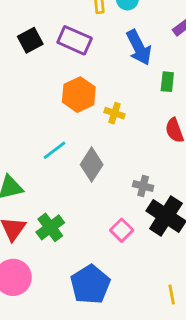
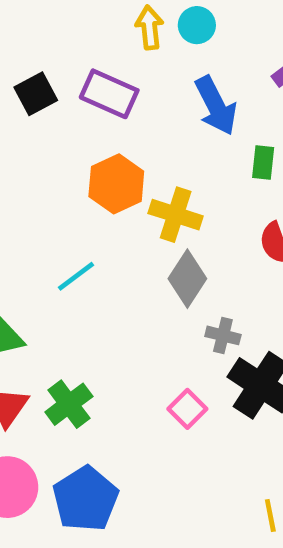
yellow cross: (115, 113) -> (176, 215), size x1.5
gray diamond: (92, 165) -> (187, 279), moved
blue pentagon: (90, 285) -> (86, 499), moved

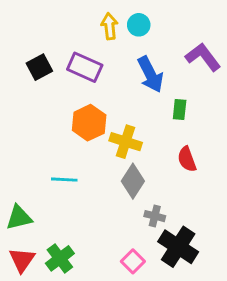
cyan line: (76, 276) -> (64, 180), turned 40

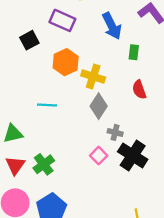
black square: (39, 67) -> (29, 40), moved
pink square: (133, 261) -> (99, 156), moved

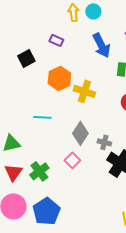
purple rectangle: (62, 20) -> (56, 40), size x0.6
gray diamond: (99, 106) -> (80, 133), moved
pink square: (99, 156) -> (72, 160), moved

